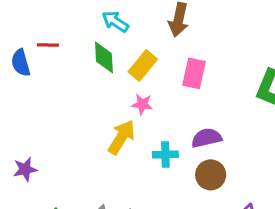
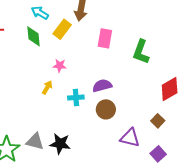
yellow rectangle: (143, 66) -> (62, 29), moved
pink rectangle: (194, 73) -> (105, 38), moved
yellow arrow: (122, 137) -> (47, 87), size x0.6

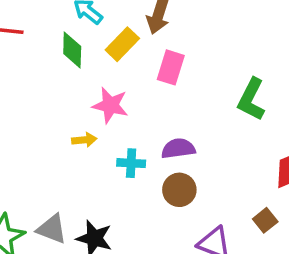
pink rectangle: (105, 38) -> (171, 67), moved
pink star: (60, 66) -> (110, 105), size x1.5
yellow arrow: (47, 87) -> (84, 140), turned 48

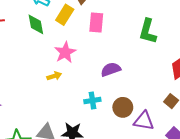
pink star: (110, 105) -> (65, 52), turned -30
cyan cross: (131, 163) -> (92, 101), moved
brown circle: (179, 190) -> (123, 107), moved

